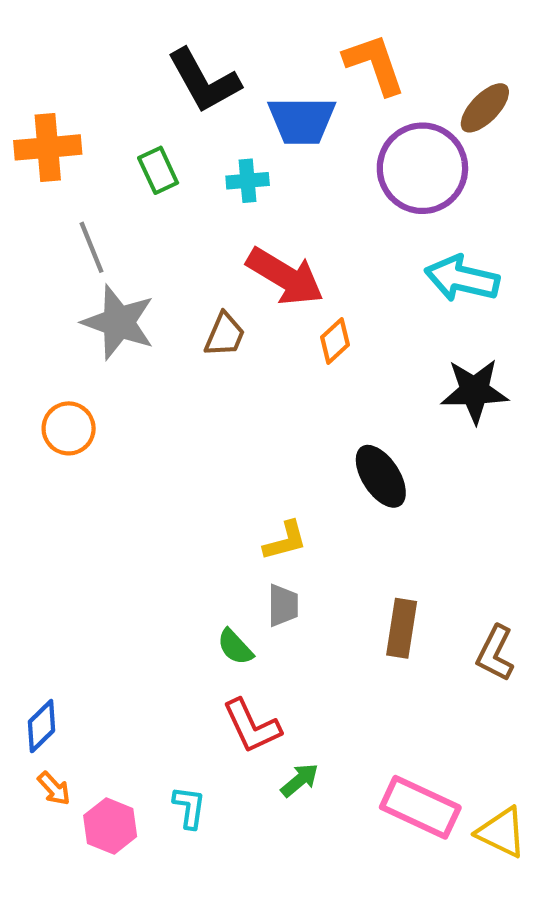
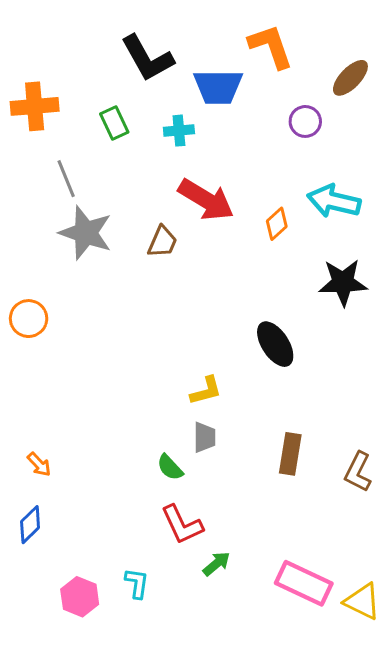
purple circle: (422, 168) -> (305, 121), size x0.5
orange diamond: (335, 341) -> (277, 224), moved
orange circle: (69, 428) -> (29, 319), moved
orange arrow: (54, 789) -> (39, 464), moved

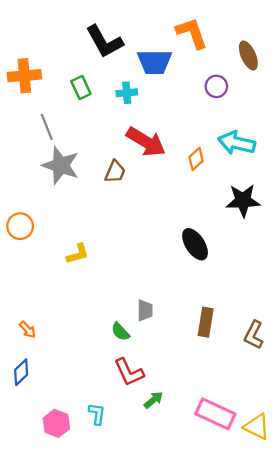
brown ellipse: (350, 78) -> (248, 55), turned -68
yellow L-shape: (206, 391) -> (78, 254), moved

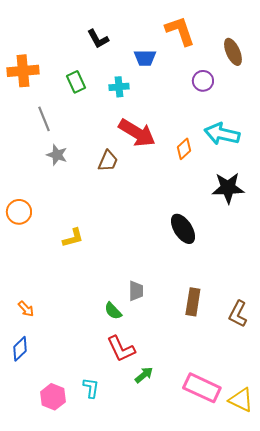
black L-shape: (104, 42) -> (98, 39), size x0.6
blue trapezoid: (154, 62) -> (145, 58), size x0.7
gray star: (61, 165) -> (57, 155), size x0.6

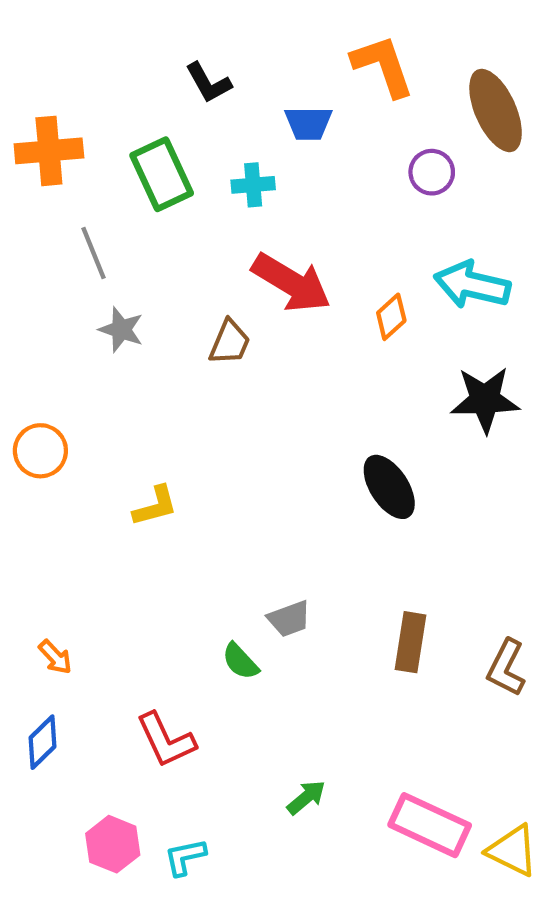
brown ellipse: (233, 52) -> (496, 110), size x1.4
green rectangle: (76, 82) -> (162, 174), size x1.5
gray trapezoid: (136, 291) -> (289, 619), turned 70
red L-shape: (121, 349) -> (166, 740), moved
cyan L-shape: (91, 388) -> (185, 857), moved, turned -110

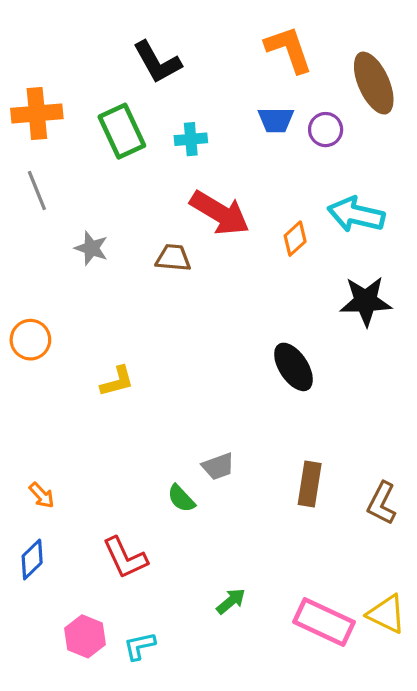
black L-shape: (208, 83) -> (157, 62), size x1.4
blue trapezoid: (308, 123) -> (276, 120), moved
gray line: (94, 253) -> (37, 190), moved
brown trapezoid: (230, 342) -> (173, 258), turned -108
yellow triangle: (513, 851) -> (387, 614), moved

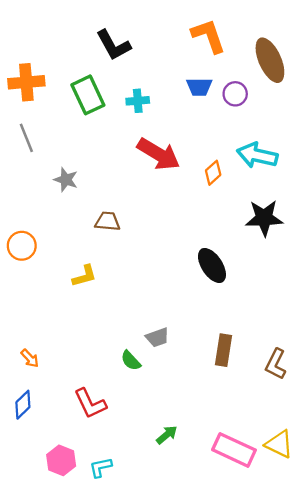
brown trapezoid: (173, 258) -> (108, 221), moved

